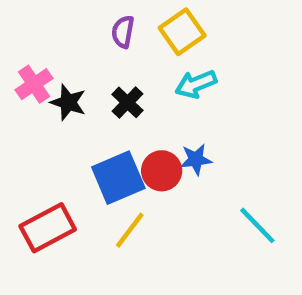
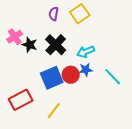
cyan arrow: (196, 84) -> (86, 52), moved
black cross: (127, 102) -> (56, 45), size x1.5
cyan line: (257, 225) -> (113, 77), moved
yellow line: (130, 230) -> (54, 111), moved

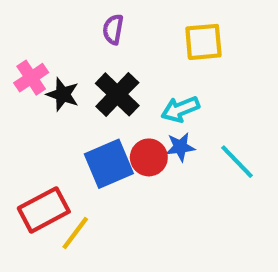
yellow square: (80, 14) -> (203, 42), moved, turned 30
yellow line: (54, 111) -> (75, 233), moved

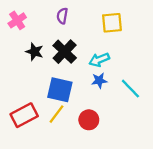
pink cross: (31, 78) -> (17, 20), moved
red circle: (149, 157) -> (89, 120), moved
blue square: (109, 164) -> (60, 90), turned 36
yellow line: (75, 233) -> (56, 114), moved

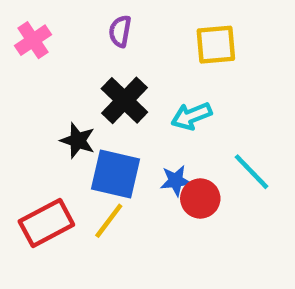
black star: (35, 52) -> (78, 141), moved
blue star: (99, 81) -> (176, 181), moved
red circle: (89, 120) -> (200, 198), moved

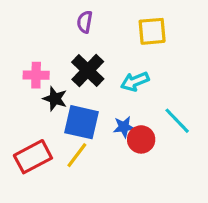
pink cross: (33, 40) -> (36, 75), moved, turned 35

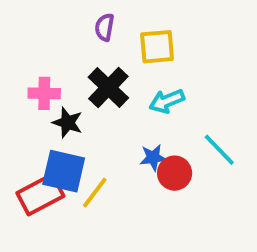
yellow square: (152, 31) -> (157, 47), moved
blue square: (82, 122) -> (64, 171), moved

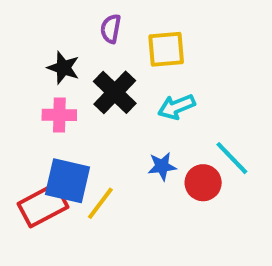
pink cross: (44, 93) -> (59, 115), moved
black star: (68, 123) -> (63, 68), moved
red circle: (175, 173) -> (203, 183), moved

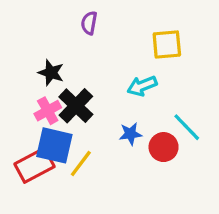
yellow square: (166, 49) -> (167, 44), moved
black star: (63, 68) -> (51, 73), moved
black cross: (115, 92) -> (76, 106), moved
pink cross: (59, 115) -> (48, 111), moved, turned -30

